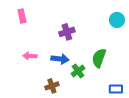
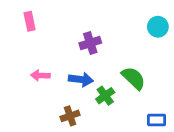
green semicircle: (99, 58) -> (134, 78), turned 114

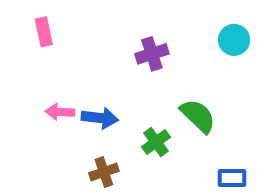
purple cross: (90, 43) -> (152, 54), moved
blue arrow: (81, 79) -> (100, 118), moved

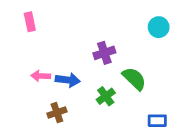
purple cross: (152, 54) -> (104, 53), moved
brown cross: (104, 172) -> (57, 113), moved

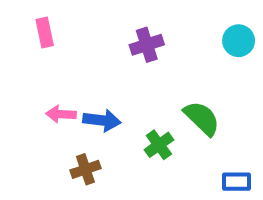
purple cross: (104, 53) -> (147, 45), moved

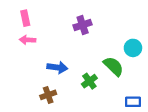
cyan circle: (239, 41) -> (133, 48), moved
pink arrow: (61, 114) -> (28, 40), moved

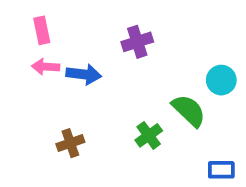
blue arrow: (57, 67) -> (84, 74), moved
brown cross: (48, 95) -> (70, 143), moved

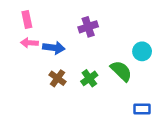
green cross: (149, 135) -> (89, 78), moved
brown cross: (70, 143) -> (57, 78), moved, turned -35

